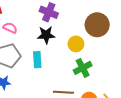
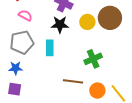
yellow circle: (76, 44) -> (87, 22), moved

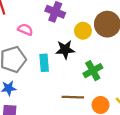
pink semicircle: (25, 15) -> (25, 30), moved
black star: (60, 25) -> (65, 50), moved

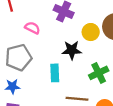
cyan rectangle: (44, 63) -> (55, 73), moved

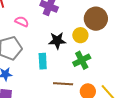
yellow circle: (91, 32) -> (80, 35), moved

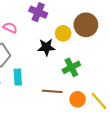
yellow circle: (80, 35) -> (63, 33), moved
cyan rectangle: (43, 61) -> (18, 77), moved

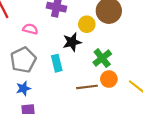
cyan rectangle: (18, 77) -> (57, 63), moved
orange circle: (78, 99) -> (109, 79), moved

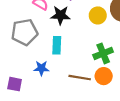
black star: (72, 42) -> (60, 15), moved
blue star: (23, 88) -> (41, 68), moved

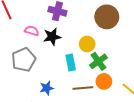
yellow circle: (98, 15) -> (87, 44), moved
cyan rectangle: (57, 45) -> (71, 62), moved

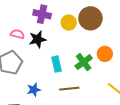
yellow circle: (87, 44) -> (69, 23), moved
orange circle: (104, 81) -> (105, 54), moved

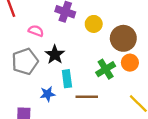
brown circle: (90, 18) -> (123, 38), moved
black star: (38, 39) -> (55, 55), moved, turned -30
cyan rectangle: (56, 64) -> (67, 79), moved

